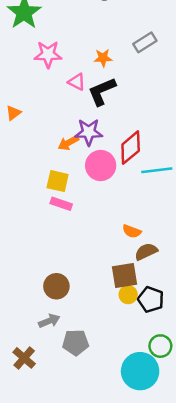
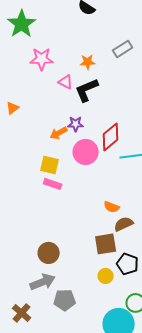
purple star: (89, 132) -> (76, 124), size x0.7
yellow circle: (128, 295) -> (106, 276), moved
gray arrow: (49, 321) -> (43, 282), size x1.4

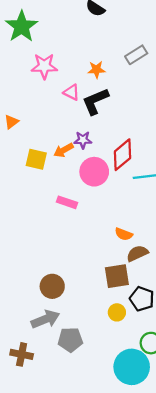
yellow square: (50, 165) -> (36, 159), moved
pink rectangle: (53, 184) -> (67, 202), moved
brown cross: (22, 313) -> (22, 354), turned -30

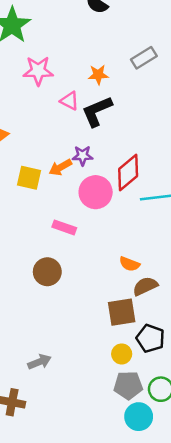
brown circle: (52, 286) -> (47, 272), moved
gray arrow: (45, 319) -> (39, 362), size x0.7
gray pentagon: (70, 340) -> (128, 385), moved
cyan circle: (132, 367) -> (139, 417), size x0.7

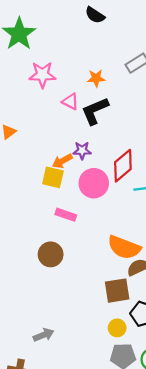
yellow square: (29, 178) -> (53, 177), moved
orange semicircle: (130, 264) -> (124, 247), size x1.8

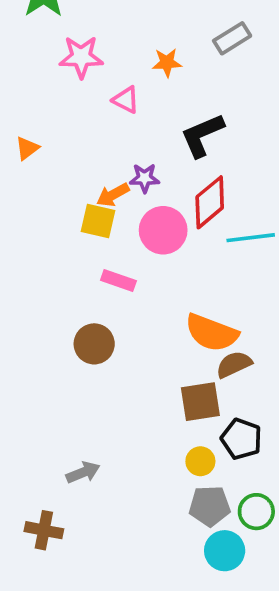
black L-shape: (95, 111) -> (202, 135), moved

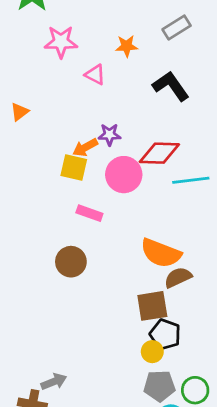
black L-shape: (202, 135) -> (171, 86), moved, turned 78
red diamond: (210, 202) -> (159, 153), turned 42
black pentagon: (241, 439) -> (165, 334), moved
gray arrow: (83, 472) -> (54, 382), moved

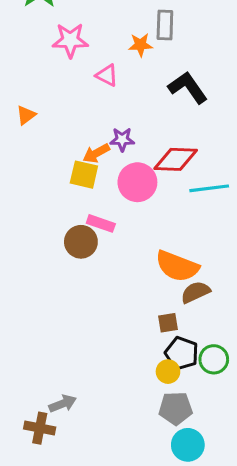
gray rectangle: (177, 28) -> (165, 25), moved, turned -56
brown circle: (71, 262) -> (81, 242), moved
brown square: (152, 306) -> (168, 323), size x0.6
green circle: (195, 390) -> (214, 359), moved

